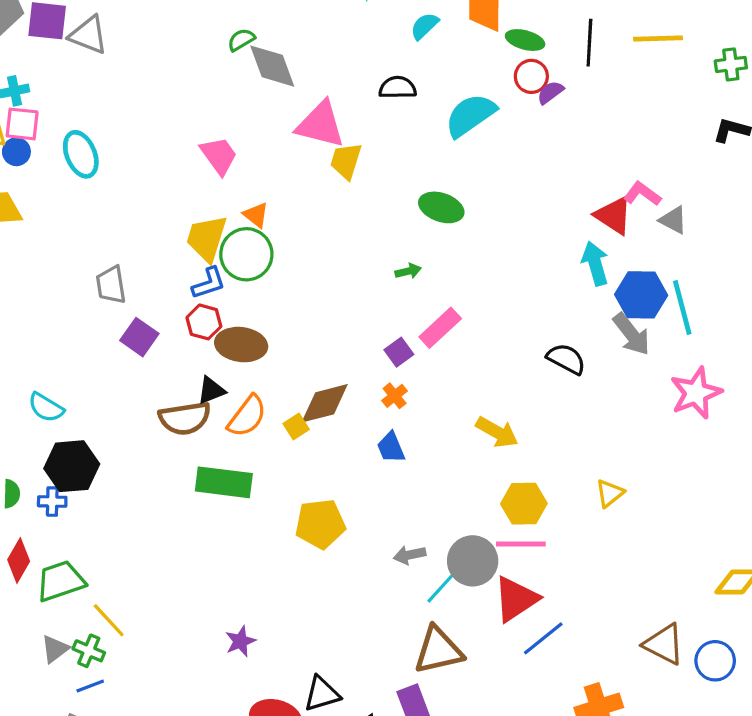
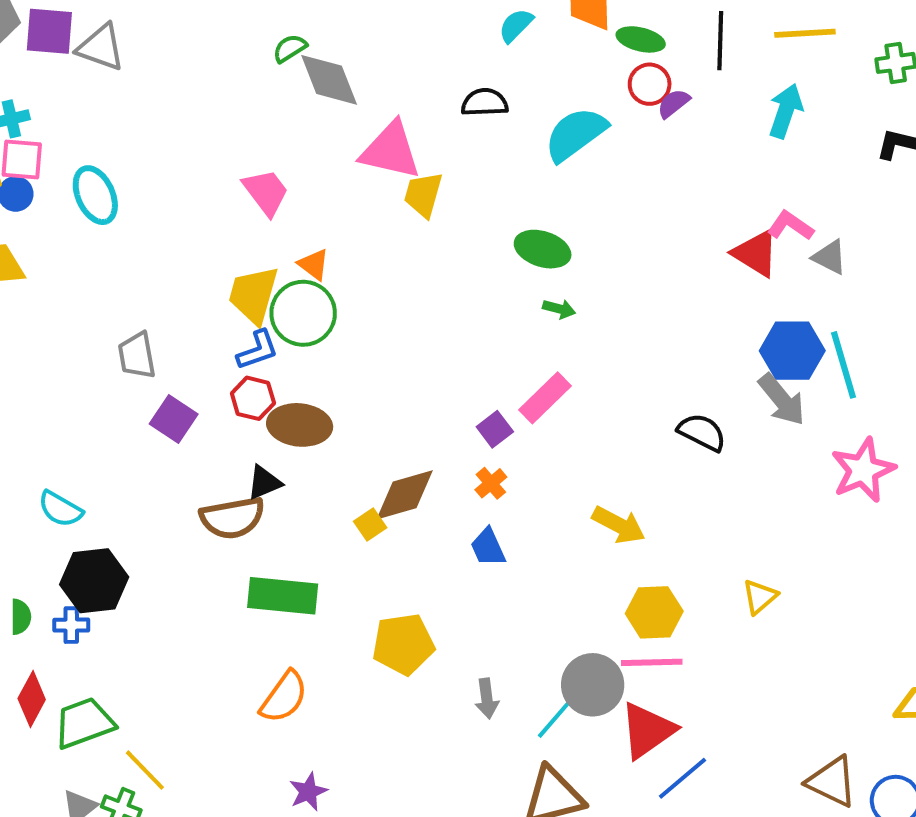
cyan arrow: (595, 263) -> (786, 111), moved, turned 36
green arrow: (408, 271) -> (559, 309), moved, turned 30
orange semicircle: (247, 416) -> (284, 697), moved
gray arrow: (410, 555) -> (487, 698), moved, turned -84

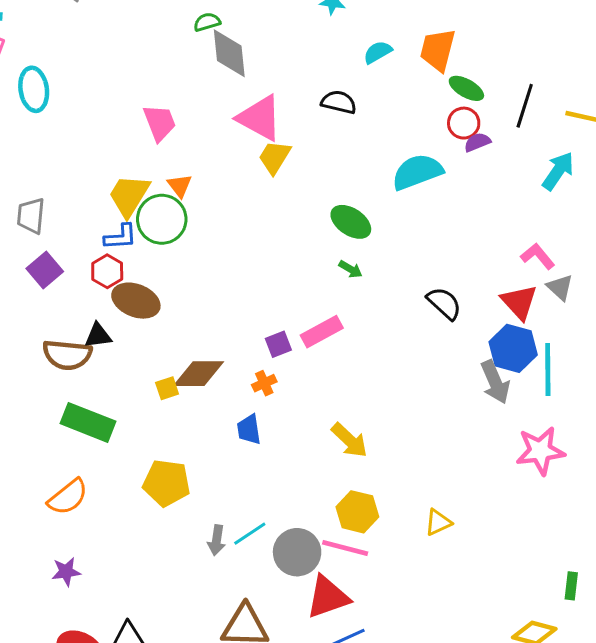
cyan semicircle: (576, 134) -> (417, 172), moved
red triangle: (756, 253) -> (519, 302), moved
black semicircle: (702, 432) -> (444, 303), moved
cyan line: (555, 719) -> (250, 534), moved

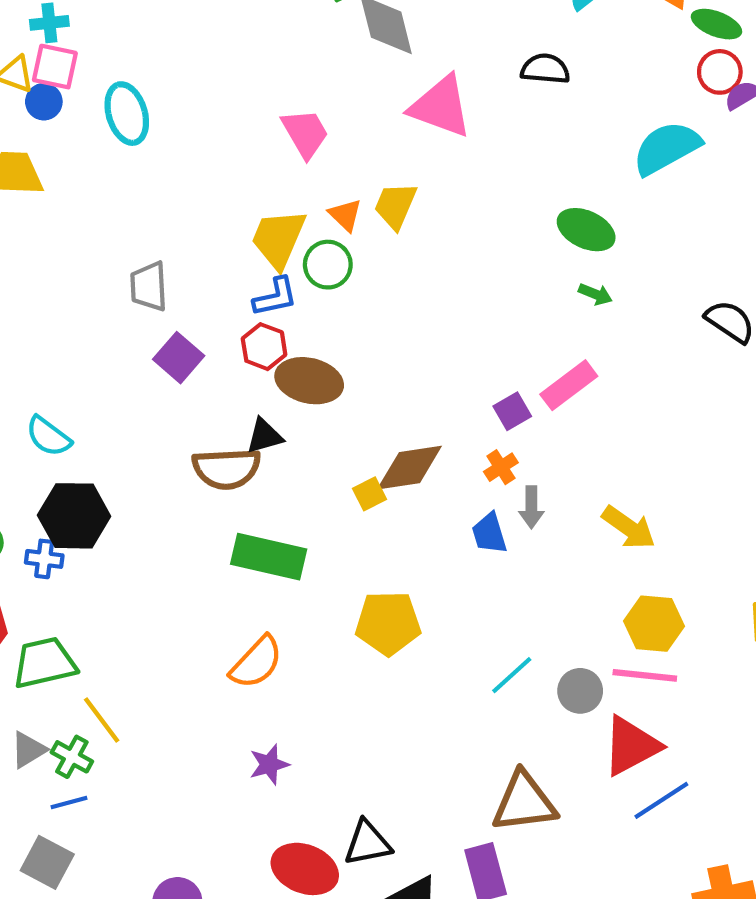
yellow trapezoid: (275, 157) -> (395, 206), moved
green circle: (162, 219) -> (328, 265), size x0.7
gray arrow: (217, 540) -> (531, 507), moved
gray circle: (297, 552) -> (580, 691), size x0.7

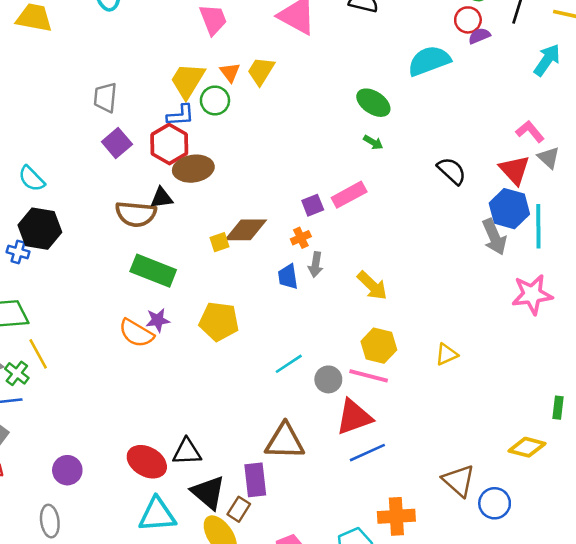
red hexagon: (264, 347) -> (169, 144), size x1.4
brown ellipse: (309, 381) -> (193, 169), turned -30
orange semicircle: (256, 662) -> (136, 333), turned 69
purple star: (269, 764) -> (158, 320), moved

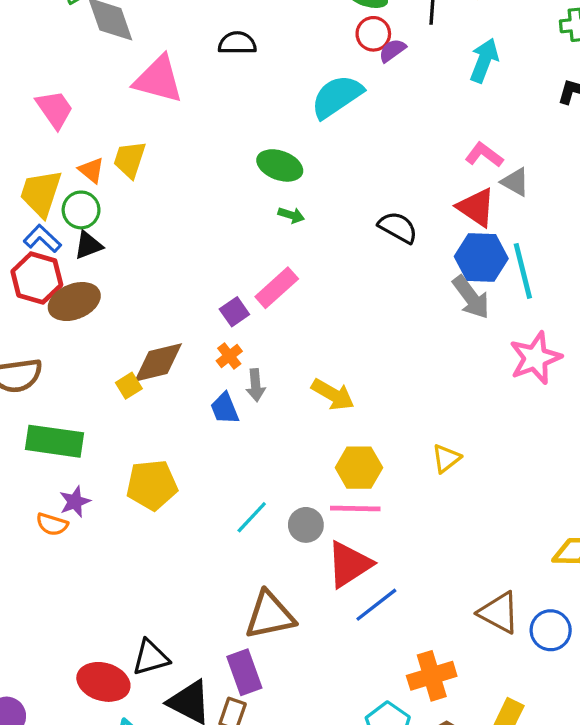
blue L-shape: (180, 115) -> (42, 239), turned -120
black triangle: (162, 198) -> (88, 245), moved
orange semicircle: (136, 333) -> (52, 524), size x0.7

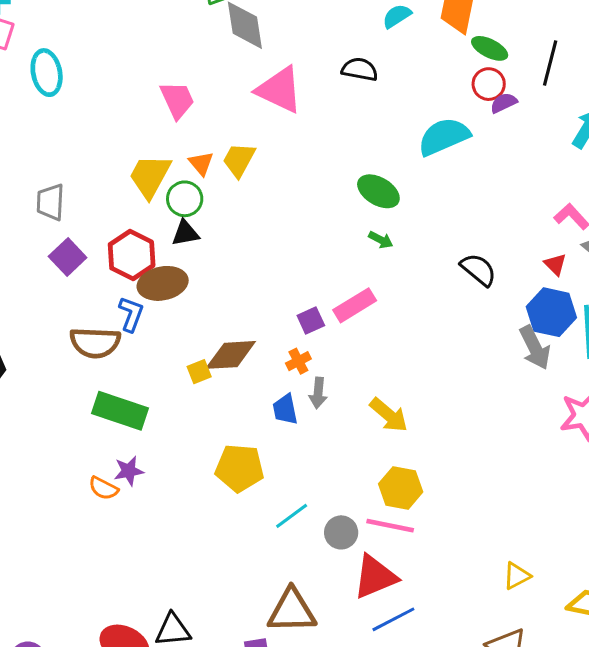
red triangle: (476, 207) -> (555, 264), size x0.6
blue L-shape: (42, 239) -> (131, 314), moved, turned 57
yellow triangle: (446, 458) -> (517, 576), moved
yellow pentagon: (152, 485) -> (240, 468), moved

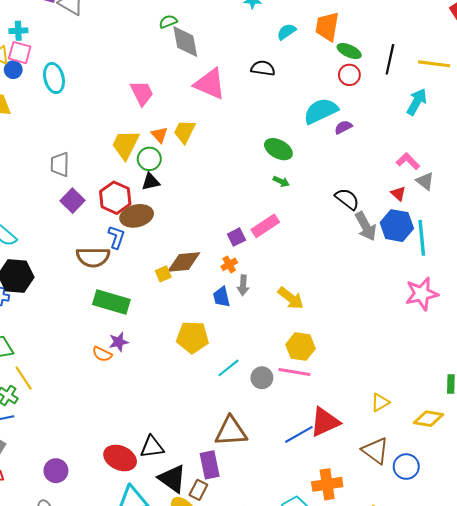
purple semicircle: (504, 103) -> (343, 127), moved
gray arrow: (535, 348) -> (366, 226), moved
red triangle: (375, 577) -> (325, 422), moved

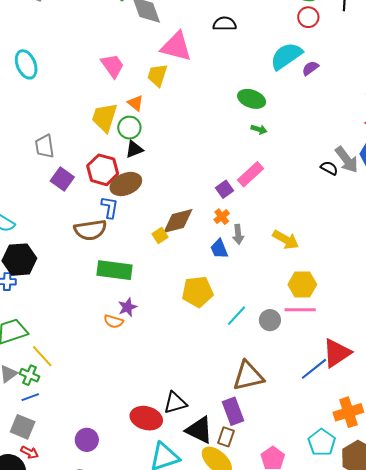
yellow trapezoid: (185, 132) -> (157, 75), moved
black semicircle: (347, 199) -> (329, 168), moved, size x0.7

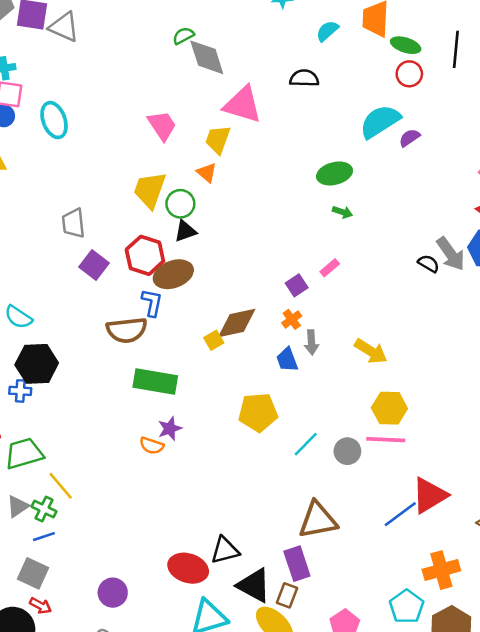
green ellipse: (252, 99) -> (335, 173), turned -36
orange triangle: (136, 103) -> (207, 173), moved
pink rectangle: (250, 174) -> (330, 268), size x0.6

